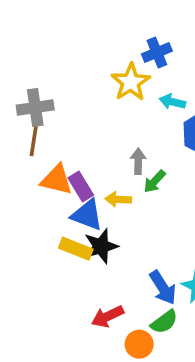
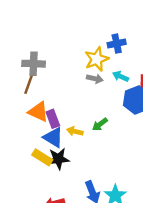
gray arrow: (138, 161) -> (95, 79), moved, turned 91

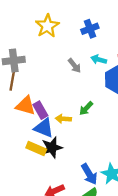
yellow star: (97, 59) -> (47, 26), moved
gray arrow: (95, 79) -> (74, 66), turned 48

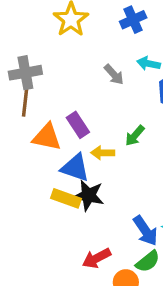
purple rectangle: (40, 110) -> (78, 125), moved
black star: (52, 148) -> (89, 195), turned 30

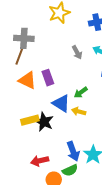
yellow arrow: (103, 153) -> (79, 111), moved
blue triangle: (75, 168) -> (61, 103), moved
yellow rectangle: (66, 198) -> (30, 120), turned -48

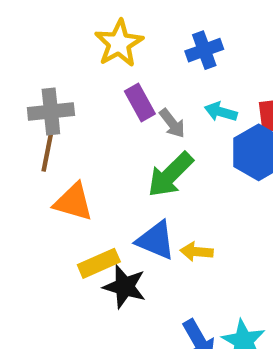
purple rectangle: (48, 78) -> (140, 103), moved
green arrow: (81, 92) -> (170, 175), moved, size x1.6
yellow rectangle: (30, 120) -> (99, 263), moved

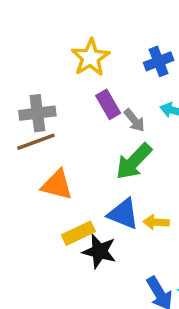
brown line: (48, 147) -> (36, 142), turned 60

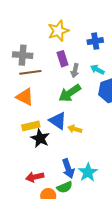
gray arrow: (134, 120) -> (75, 71), turned 40
brown line: (36, 142) -> (30, 72), moved

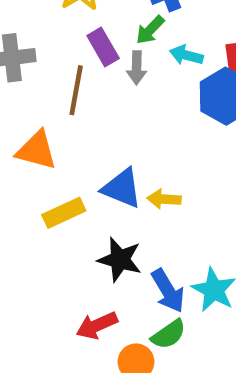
brown line: (30, 72) -> (76, 90), moved, turned -60
green arrow: (70, 93) -> (150, 30), moved, size x0.6
black star: (40, 138) -> (120, 260), moved

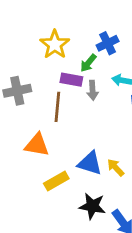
green arrow: (150, 30) -> (88, 63), moved
purple rectangle: (103, 47) -> (71, 80), turned -45
yellow arrow: (164, 199) -> (116, 168), turned 48

